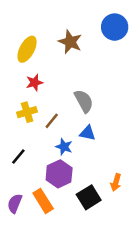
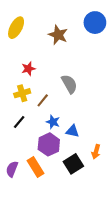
yellow ellipse: (27, 49) -> (16, 28), moved
blue triangle: (87, 133) -> (72, 131), moved
black line: (18, 157) -> (19, 122), moved

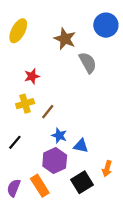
gray semicircle: (69, 84) -> (88, 63), moved
black line: (19, 122) -> (15, 142), moved

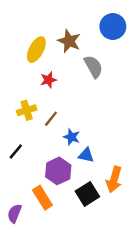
yellow ellipse: (18, 31) -> (36, 50), moved
red star: (32, 76) -> (49, 80), moved
blue star: (59, 136) -> (72, 137), moved
orange arrow: (107, 169) -> (114, 179), size x1.5
purple semicircle: (14, 188) -> (15, 213), moved

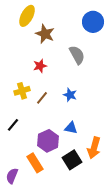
brown star: (69, 41) -> (45, 34), moved
yellow ellipse: (36, 50) -> (27, 16), moved
blue star: (72, 137) -> (70, 95), moved

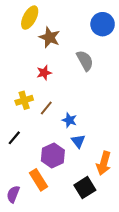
blue star: (70, 95) -> (69, 120), moved
blue triangle: (71, 128) -> (78, 141), turned 40
black square: (72, 160) -> (85, 188), moved

